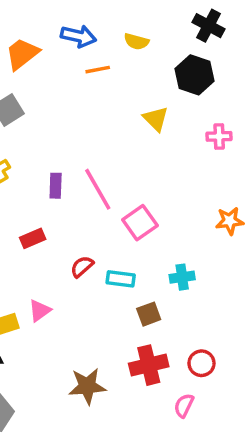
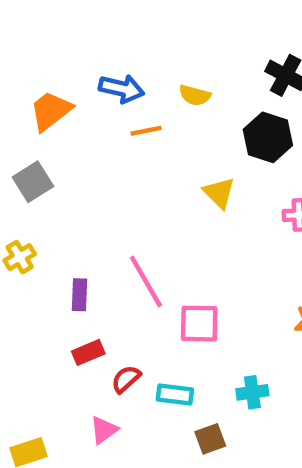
purple rectangle: (56, 186) -> (79, 295), moved
pink square: (140, 223) -> (199, 324), turned 36
red rectangle: (33, 238) -> (88, 352), moved
pink triangle: (40, 311) -> (104, 430), moved

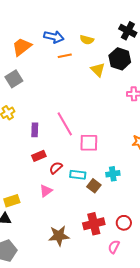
yellow triangle: (219, 193) -> (98, 70), moved
brown square: (210, 439) -> (94, 186), moved, turned -32

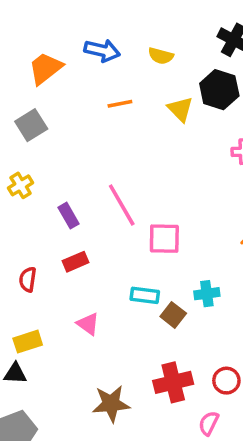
orange line: (65, 56) -> (120, 104), moved
purple rectangle: (35, 130) -> (68, 216), turned -32
red semicircle: (56, 168) -> (28, 279), moved, turned -40
pink triangle: (46, 191) -> (88, 324), turned -48

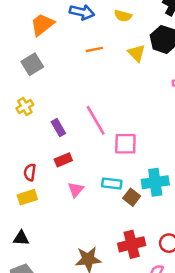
cyan cross: (207, 294) -> (155, 182), size x1.5
pink triangle: (88, 324) -> (76, 190), moved, turned 35
yellow rectangle: (28, 342) -> (27, 197), moved

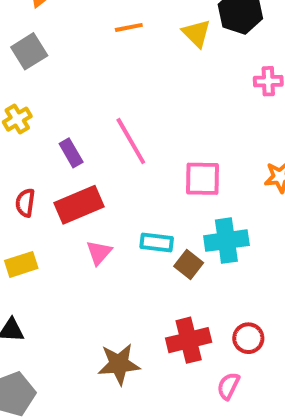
pink square: (125, 144) -> (203, 179), moved
red rectangle: (63, 160) -> (79, 205), size x1.6
red semicircle: (30, 172) -> (25, 203), moved

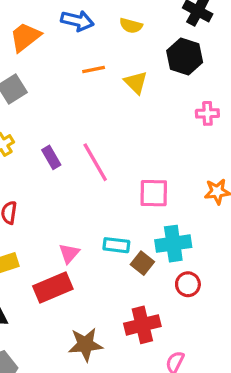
yellow triangle: (197, 33) -> (136, 83), moved
purple rectangle: (71, 153) -> (51, 157), moved
red rectangle: (79, 205) -> (53, 287), moved
red circle: (248, 338) -> (188, 284), moved

